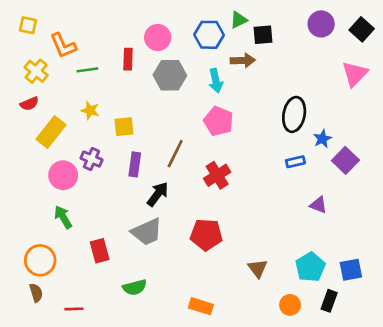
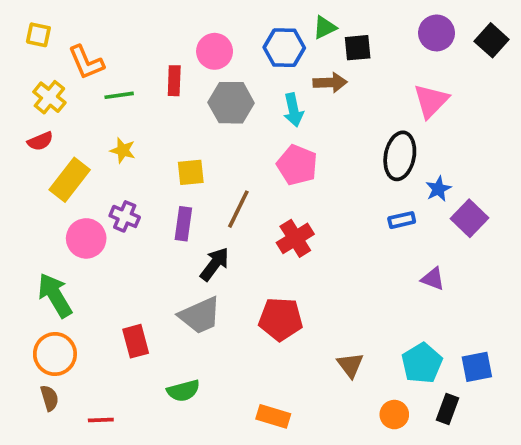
pink triangle: (355, 74) -> (431, 101), moved
yellow square: (124, 127) -> (191, 172), moved
green arrow: (63, 217) -> (55, 295), moved, size x1.4

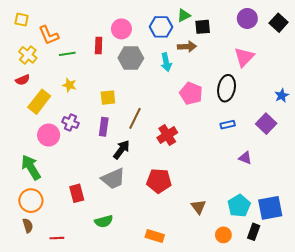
pink pentagon: (297, 165) -> (191, 93), moved
blue star: (438, 189) -> (282, 95), moved
blue square: (477, 367) -> (270, 208), size x1.4

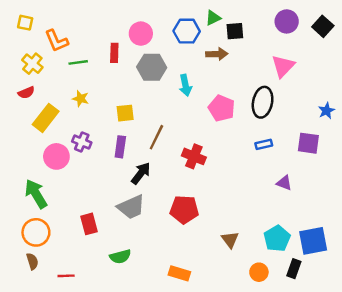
cyan arrow: (166, 62) -> (185, 85), moved
purple square: (266, 124) -> (308, 143), turned -36
red cross: (167, 135) -> (194, 156), turned -36

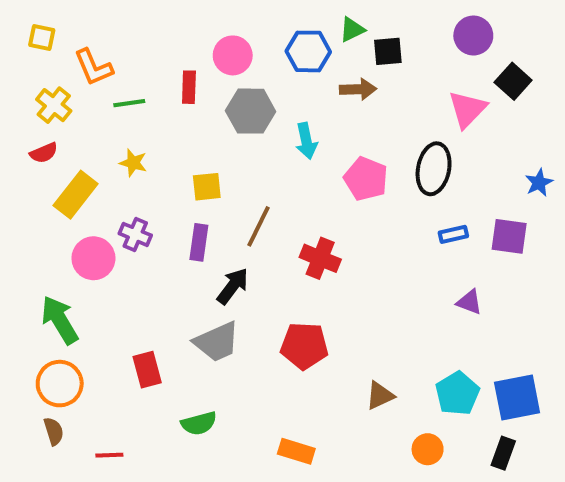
black square: (323, 26) -> (513, 81), moved
blue rectangle: (264, 144) -> (453, 234), moved
brown triangle: (230, 240) -> (380, 395), turned 42
black rectangle: (294, 269) -> (503, 453), moved

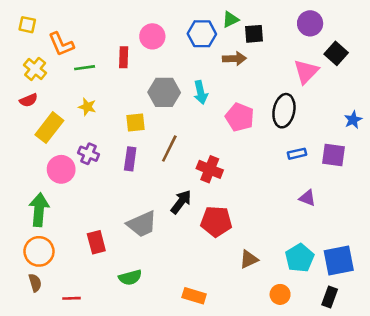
gray hexagon: (251, 111) -> (164, 92), moved
black arrow: (233, 286) -> (181, 202), moved
green arrow: (60, 320) -> (39, 210), turned 36
red pentagon: (304, 346) -> (216, 221), moved

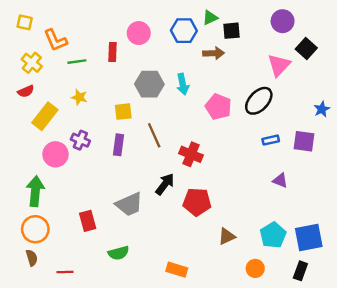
black ellipse: (284, 111) -> (259, 101), turned 32
brown line: (169, 148) -> (154, 135), turned -50

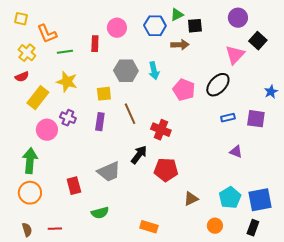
yellow star: (79, 97) -> (67, 82), size x1.5
brown semicircle: (32, 258) -> (27, 230), moved

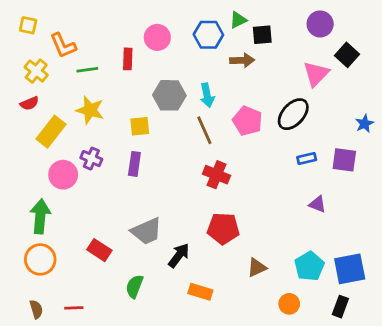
brown line: (130, 114) -> (204, 130), moved
black arrow: (139, 155) -> (179, 255), moved
red rectangle: (74, 186) -> (99, 250), turned -42
green semicircle: (100, 213) -> (134, 286), turned 126
orange rectangle: (149, 227) -> (200, 292), moved

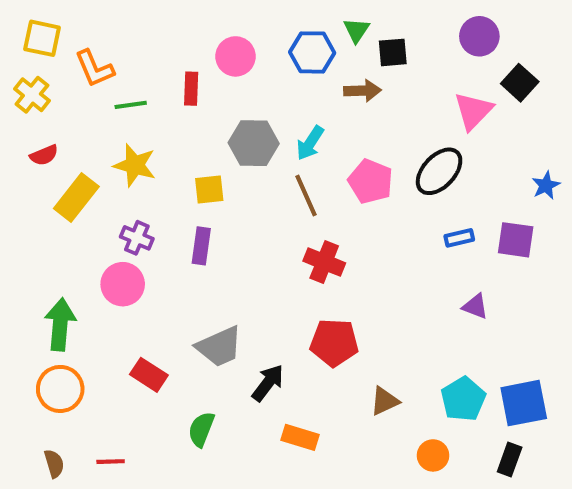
green triangle: (238, 20) -> (356, 30), turned -30
yellow square: (28, 25) -> (42, 38), size x1.4
yellow cross: (36, 71) -> (32, 95), moved
cyan arrow: (207, 95) -> (310, 143), turned 45
pink circle: (63, 175) -> (123, 284), moved

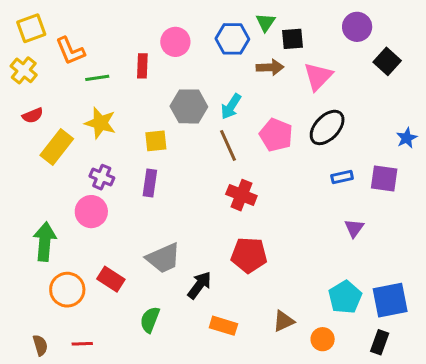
yellow square: (42, 38) -> (31, 28), turned -32
pink triangle: (473, 111) -> (318, 76), moved
purple triangle: (475, 306) -> (354, 228), turned 45
orange circle: (60, 389) -> (67, 290), moved
brown triangle: (385, 401) -> (284, 321), moved

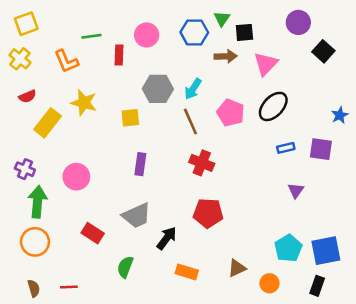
orange L-shape: (70, 51) -> (66, 61), moved
green line: (97, 78) -> (91, 36), moved
purple cross: (102, 177) -> (25, 169), moved
purple rectangle: (150, 183) -> (140, 164), moved
orange circle: (67, 290) -> (35, 242), moved

